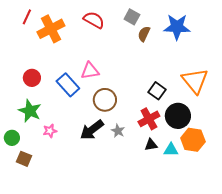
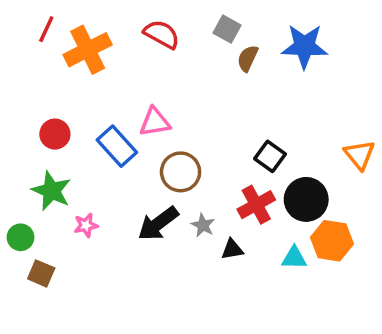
orange triangle: (195, 81) -> (360, 155), moved, size x0.7
black triangle: (151, 145) -> (232, 249), moved

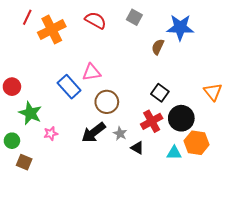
brown semicircle: (248, 58) -> (158, 47), moved
red circle: (55, 134) -> (12, 87), moved
black triangle: (232, 249) -> (137, 148), turned 40

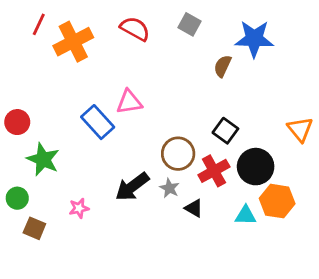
brown circle: (107, 102) -> (178, 154), moved
pink star: (51, 134) -> (79, 208), moved

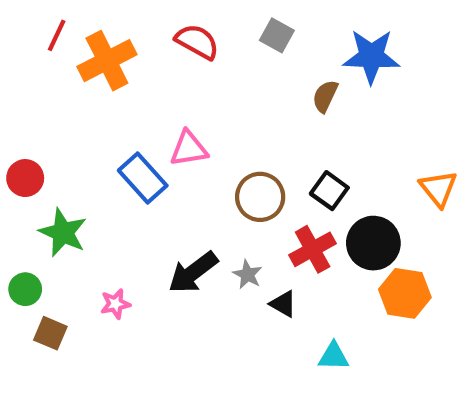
brown circle: (178, 154) -> (260, 197), moved
cyan triangle: (246, 215) -> (334, 356), moved

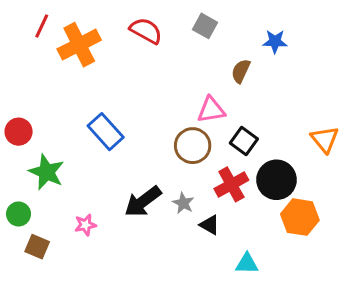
blue star: (371, 56) -> (275, 41), size x0.6
pink triangle: (189, 149) -> (211, 110), moved

